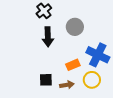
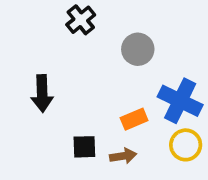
black arrow: (48, 37) -> (42, 93), moved
yellow circle: (92, 80) -> (186, 145), moved

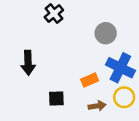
gray circle: (138, 49) -> (106, 33), moved
brown arrow: (123, 156) -> (97, 106), moved

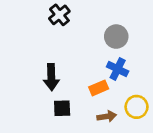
black arrow: (28, 63) -> (51, 77), moved
blue cross: (120, 68) -> (118, 69), moved, size x0.7

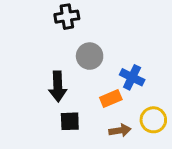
black cross: (59, 15) -> (67, 17), turned 30
gray circle: (116, 37) -> (90, 56), moved

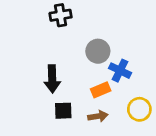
gray circle: (90, 56) -> (98, 51), moved
brown arrow: (120, 130) -> (98, 116), moved

